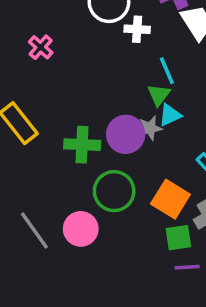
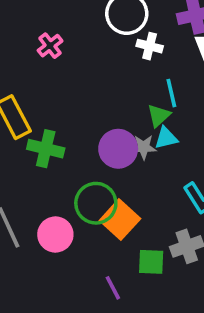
green cross: (82, 145) -> (46, 149), moved
orange square: (170, 199) -> (120, 220), moved
purple line: (187, 267) -> (113, 288), moved, turned 55

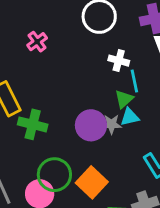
white cross: (150, 46) -> (119, 61), moved
green circle: (96, 203) -> (54, 175), moved

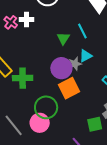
white cross: (119, 61) -> (26, 19), moved
green triangle: (124, 99) -> (63, 38), moved
orange square: (92, 182) -> (69, 88), moved, turned 35

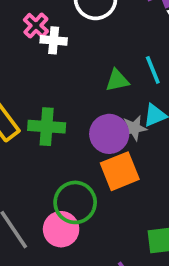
pink cross: (11, 22) -> (36, 26), moved
green triangle: (63, 38) -> (117, 80), turned 40
green cross: (23, 78) -> (47, 127), moved

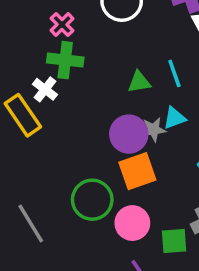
white cross: (54, 40) -> (45, 89), moved, turned 30
green cross: (47, 127) -> (65, 60), moved
pink circle: (61, 229) -> (132, 223), moved

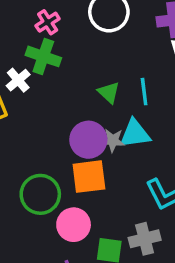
green triangle: (139, 82) -> (109, 92), turned 40
cyan triangle: (174, 118) -> (135, 134), size x1.4

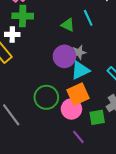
white cross: (18, 80) -> (12, 34), turned -32
cyan triangle: (135, 134) -> (80, 70), moved
orange square: (89, 177) -> (78, 94), moved

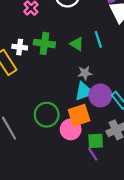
green cross: (23, 16) -> (44, 43), moved
purple circle: (64, 56) -> (100, 95), moved
purple line: (78, 137) -> (93, 154), moved

